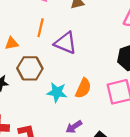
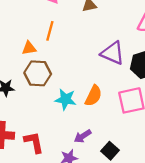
orange triangle: (12, 43) -> (29, 48), moved
purple triangle: (65, 43) -> (113, 53), moved

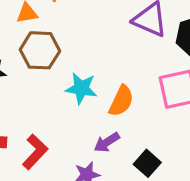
orange semicircle: (93, 96) -> (121, 101), moved
red L-shape: (34, 142) -> (35, 152), turned 55

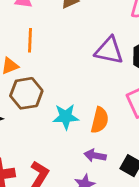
purple arrow: (107, 142) -> (95, 156), turned 55

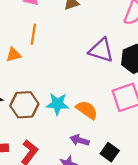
brown hexagon: (26, 93) -> (24, 105), moved
orange semicircle: (100, 120) -> (87, 110), turned -75

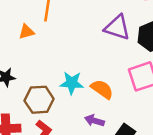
brown hexagon: (24, 105) -> (39, 100), moved

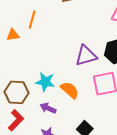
purple triangle: (117, 27) -> (86, 56), moved, turned -40
purple arrow: (94, 121) -> (48, 108), moved

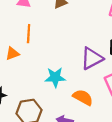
cyan star: (45, 82) -> (55, 77), moved

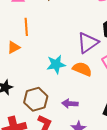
orange semicircle: (83, 97) -> (82, 69), moved

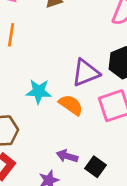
purple arrow: (70, 104) -> (67, 156), moved

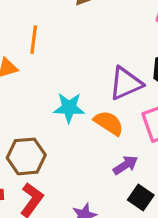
purple arrow: (67, 156) -> (125, 165), moved, turned 132

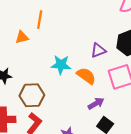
purple triangle: (126, 83) -> (98, 50), size x0.7

